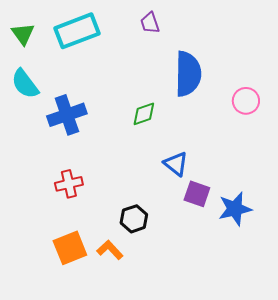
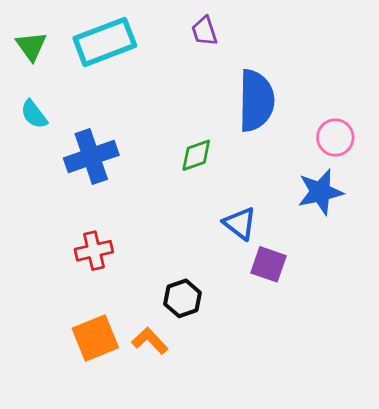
cyan semicircle: (25, 84) -> (34, 114), size x0.7
blue star: (235, 209) -> (320, 192), moved

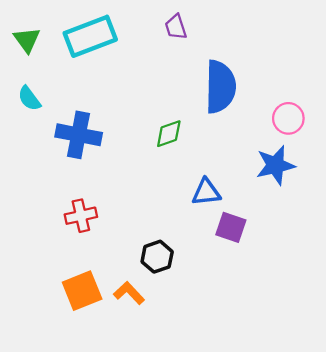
blue cross: (91, 157) -> (79, 135), turned 30
blue triangle: (240, 223) -> (206, 192), turned -44

